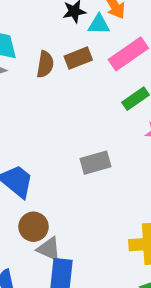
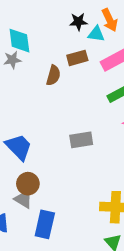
brown semicircle: (45, 64) -> (53, 75), moved
gray triangle: (49, 249) -> (24, 199), moved

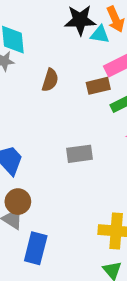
black star: (78, 22) -> (80, 20), size x1.5
brown rectangle: (77, 58) -> (98, 86), moved

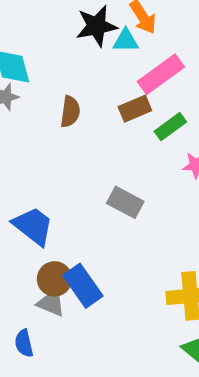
gray rectangle: (80, 154) -> (125, 202), turned 45
blue rectangle: (36, 248) -> (83, 286), moved, turned -40

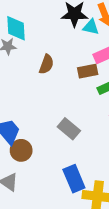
brown circle: (55, 279) -> (21, 150), moved
blue rectangle: (83, 286) -> (74, 179), moved

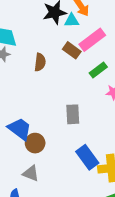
brown rectangle: (88, 71) -> (72, 50), moved, turned 60
gray rectangle: (69, 129) -> (73, 114), turned 60

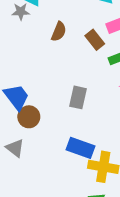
brown rectangle: (72, 50) -> (95, 40), moved
blue rectangle: (87, 157) -> (81, 148), turned -50

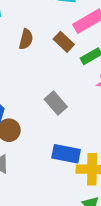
gray rectangle: (78, 97) -> (56, 103), turned -45

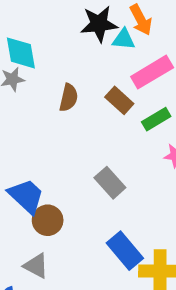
blue rectangle: (66, 154) -> (125, 251), turned 40

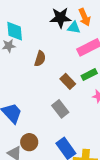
brown rectangle: (119, 100) -> (68, 81), moved
brown circle: (48, 220) -> (29, 142), moved

